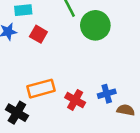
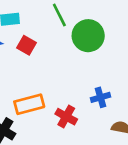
blue cross: (107, 94) -> (100, 97), moved

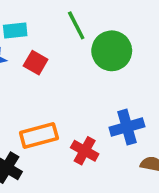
blue cross: (100, 97) -> (127, 127), size x1.4

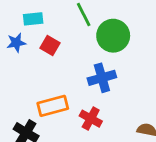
blue cross: (127, 127) -> (102, 78), moved

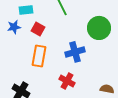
green circle: (113, 36) -> (99, 28), moved
orange rectangle: (53, 106) -> (39, 56), moved, turned -65

